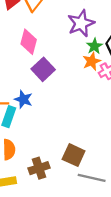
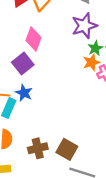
purple square: (43, 69) -> (23, 64), moved
brown cross: (39, 168) -> (38, 148), moved

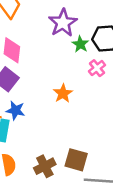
orange star: (91, 62) -> (63, 93), moved

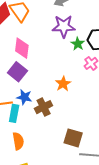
purple star: (63, 23) -> (64, 26), turned 30
brown cross: (45, 166) -> (44, 107), moved

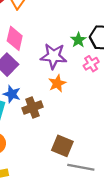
purple star: (64, 26) -> (54, 56), moved

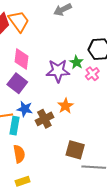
green star: (78, 40) -> (76, 62), moved
orange star: (57, 83) -> (65, 106), moved

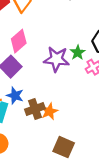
pink diamond: (22, 59) -> (19, 41), turned 35
orange star: (65, 106) -> (49, 111), moved

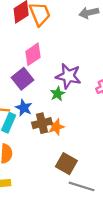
green star: (78, 53) -> (57, 94), moved

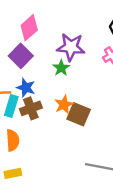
brown cross: (42, 123) -> (31, 108), moved
brown square: (66, 164) -> (79, 114), moved

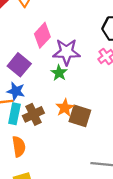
pink diamond: (29, 28) -> (42, 35), moved
blue star: (26, 88) -> (16, 91), moved

